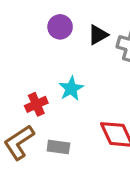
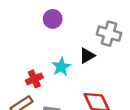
black triangle: (98, 35) -> (87, 56), moved

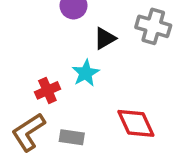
black triangle: (87, 56) -> (105, 38), moved

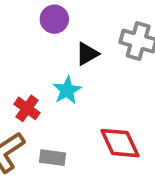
red cross: (47, 90) -> (27, 108), turned -30

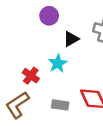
gray rectangle: (53, 158) -> (60, 105), moved

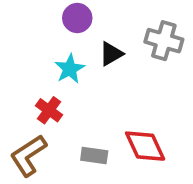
cyan star: (58, 63) -> (70, 69), moved

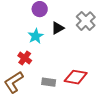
gray cross: (164, 41) -> (86, 21), turned 30
red diamond: (145, 146) -> (76, 77), turned -55

